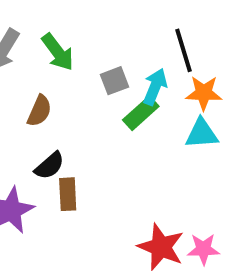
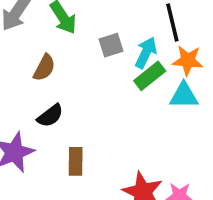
green rectangle: (141, 113) -> (150, 76), moved
brown rectangle: (68, 194) -> (76, 161), moved

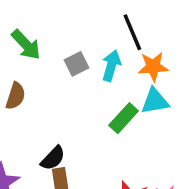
green rectangle: (150, 76) -> (124, 118), moved
black semicircle: (50, 116) -> (53, 158), moved

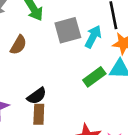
gray square: (77, 64) -> (68, 30), size x1.5

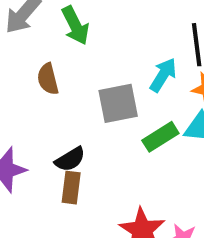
gray square: (68, 30) -> (118, 103), moved
brown semicircle: (18, 45) -> (48, 79), turned 132

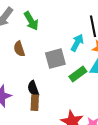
black semicircle: (70, 159) -> (33, 88), turned 105

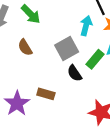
black semicircle: (33, 88) -> (75, 73), moved
brown rectangle: (35, 103) -> (46, 94), moved, turned -63

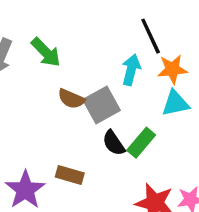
brown semicircle: (25, 47) -> (71, 99), moved, turned -35
green rectangle: (95, 59) -> (141, 143), moved

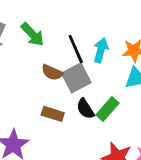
black line: (151, 36) -> (76, 49), moved
brown rectangle: (70, 175) -> (53, 114), moved

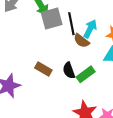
brown semicircle: (52, 72) -> (81, 41), moved
gray square: (76, 78) -> (52, 19), moved

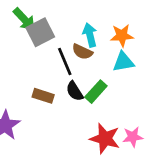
black line: (71, 24) -> (65, 62), moved
cyan arrow: (90, 29) -> (90, 35), turned -30

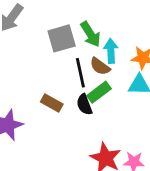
green arrow: (24, 19) -> (91, 34), moved
green rectangle: (96, 92) -> (99, 92), moved

